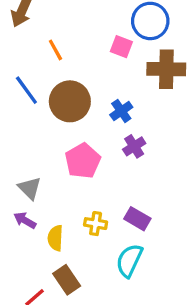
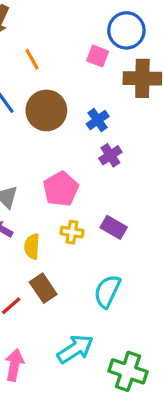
pink pentagon: (83, 161) -> (61, 189), moved
cyan semicircle: (129, 261) -> (107, 291), moved

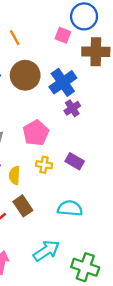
blue cross: (98, 120) -> (63, 82), size x1.6
cyan semicircle: (107, 291) -> (70, 208), turned 70

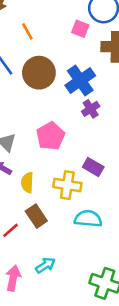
yellow cross: (44, 165) -> (67, 185), moved, size x1.5
cyan arrow: (46, 251) -> (45, 265), moved, size x0.7

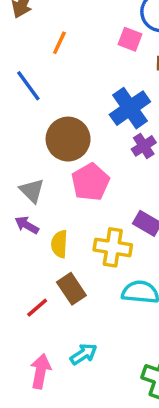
orange line: (27, 31) -> (59, 43), turned 54
brown circle: (39, 73) -> (68, 139), moved

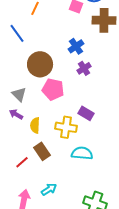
blue cross: (130, 108) -> (76, 46), size x0.7
pink pentagon: (90, 182) -> (53, 89), turned -30

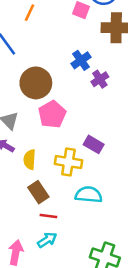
purple cross: (84, 68) -> (100, 79), moved
pink pentagon: (53, 89) -> (52, 114), turned 30
red line: (22, 162) -> (48, 216), moved, turned 48

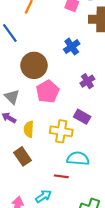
purple cross: (100, 79) -> (87, 81), moved
brown rectangle: (38, 192) -> (22, 156), moved
red line: (48, 216) -> (61, 176), moved

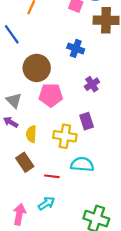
blue cross: (72, 47) -> (76, 48), turned -35
pink pentagon: (48, 92) -> (51, 95), turned 30
purple rectangle: (82, 117) -> (87, 121), turned 42
red line: (61, 176) -> (52, 176), moved

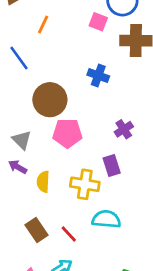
purple cross: (92, 84) -> (124, 129), moved
brown rectangle: (25, 162) -> (36, 230), moved
red line: (52, 176) -> (69, 234), turned 40

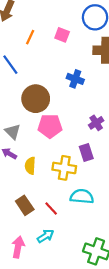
pink square: (98, 22) -> (62, 35), moved

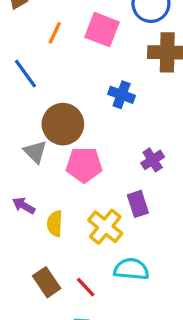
pink square: (62, 35) -> (102, 30), size x1.5
gray triangle: (13, 132) -> (35, 152), moved
yellow cross: (64, 168) -> (105, 227), turned 30

